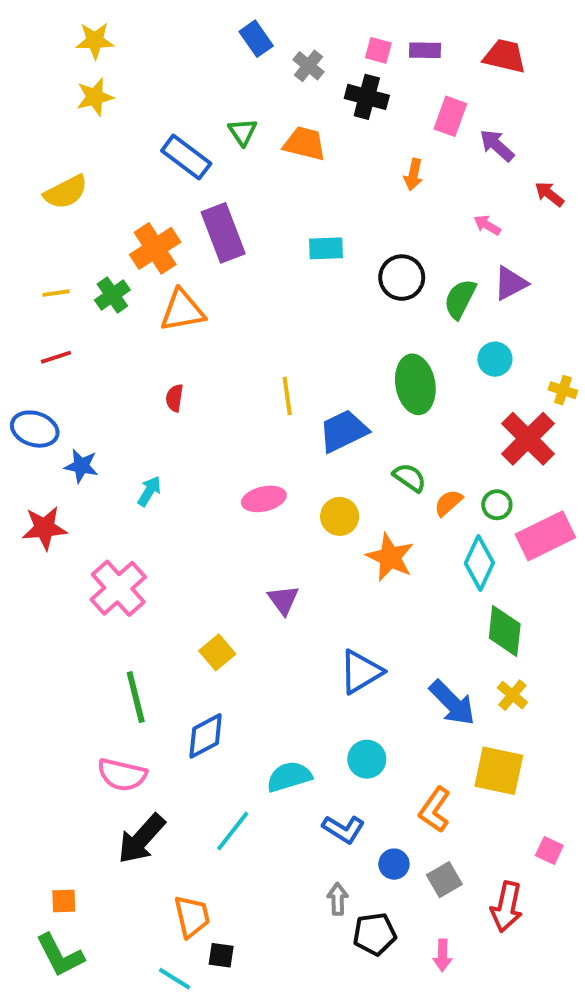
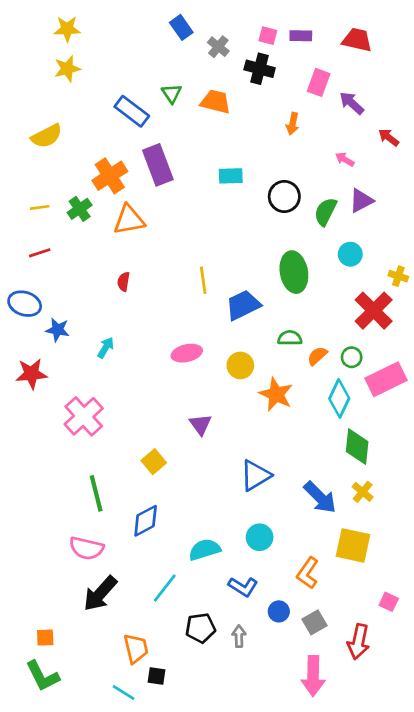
green semicircle: (410, 478) -> (290, 338), turned -35
black pentagon: (375, 934) -> (200, 628), moved
pink arrow: (443, 955) -> (313, 676), size x1.8

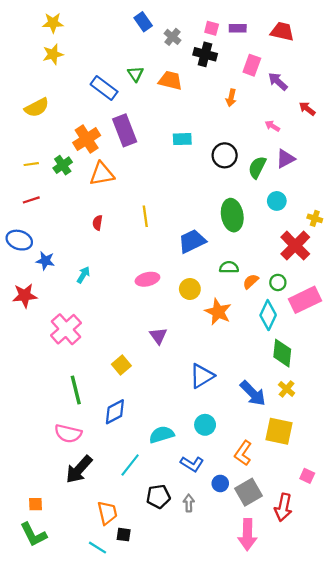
yellow line: (203, 280) -> (145, 216), moved
gray square: (315, 622) -> (249, 492), size x1.4

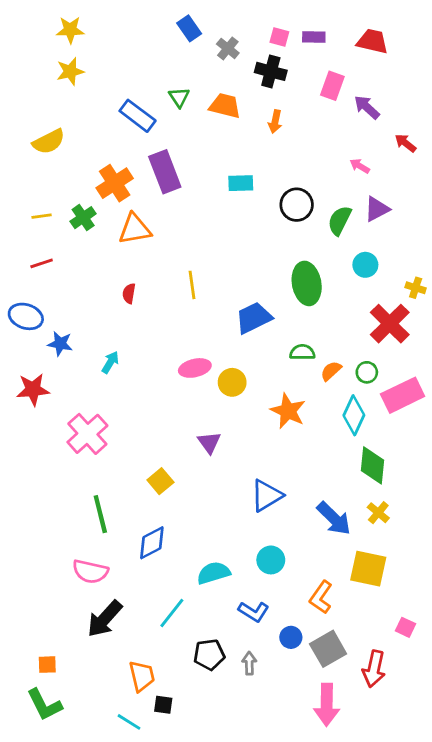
orange arrow: (231, 98) -> (275, 122), moved
yellow circle: (190, 289) -> (232, 382), moved

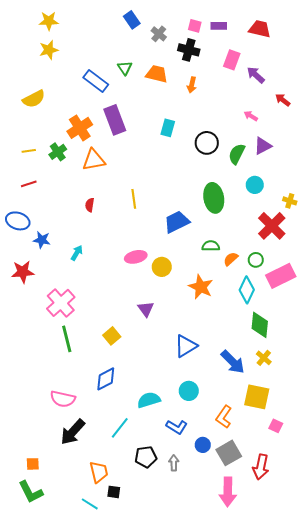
cyan rectangle: (241, 183) -> (168, 128), turned -72
green line: (100, 514) -> (67, 339), moved
pink square: (405, 627) -> (276, 426), moved

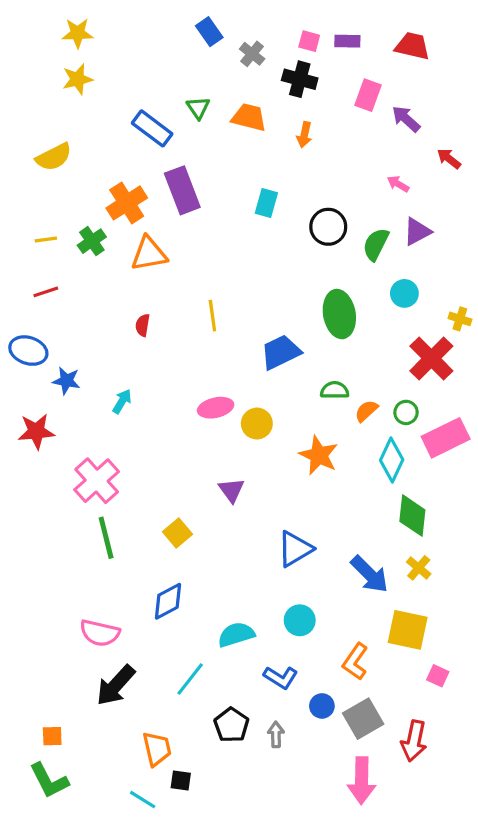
black pentagon: (146, 457) -> (231, 725), turned -30

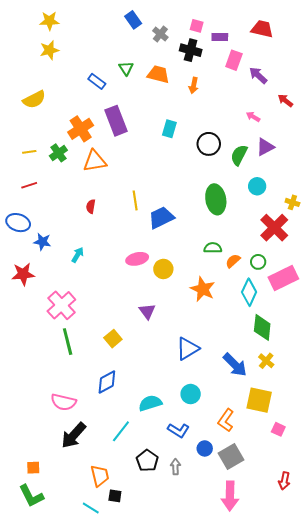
purple rectangle: (347, 41) -> (220, 37), moved
blue rectangle: (152, 128) -> (97, 81), size x0.7
blue trapezoid: (281, 352) -> (161, 218), moved
red arrow: (414, 741) -> (284, 481), moved, size x0.7

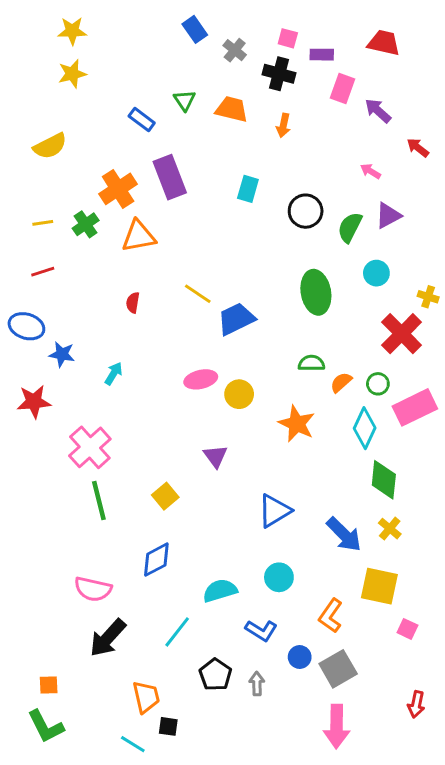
yellow line: (135, 200) -> (198, 294), turned -48

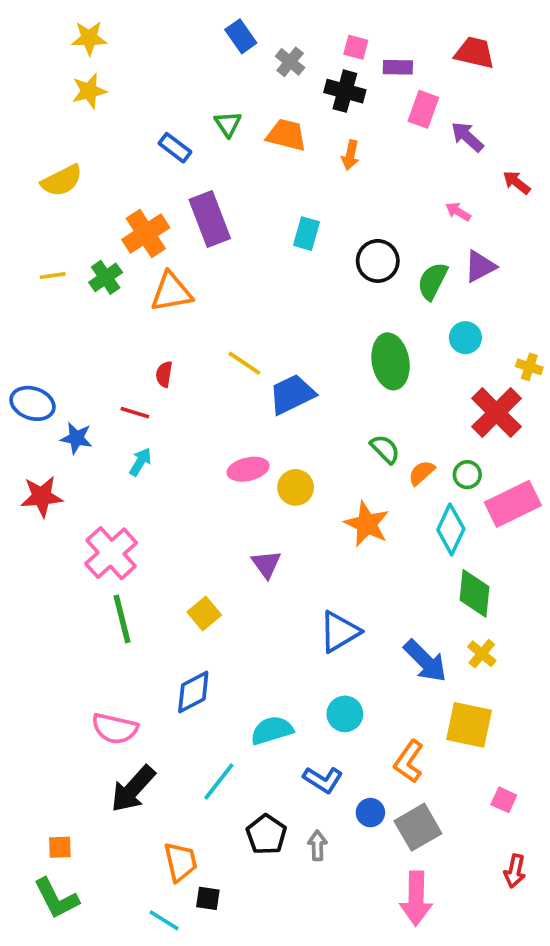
red line: (43, 272) -> (135, 413), moved, turned 35
green semicircle: (311, 363) -> (385, 449), turned 45
pink square: (407, 629) -> (504, 800), moved

